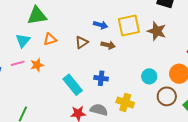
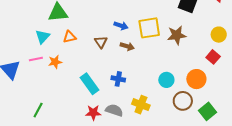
brown star: (157, 31) -> (177, 35), turned -30
brown triangle: (82, 42) -> (101, 42), turned -32

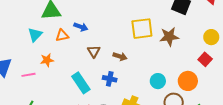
blue arrow: (121, 26) -> (81, 27), moved
brown triangle: (101, 42) -> (94, 51), moved
brown arrow: (127, 46) -> (120, 56), moved
pink line: (36, 59) -> (29, 75), moved

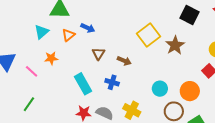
yellow square: (142, 29) -> (148, 35), turned -35
orange triangle: (62, 36) -> (68, 35), turned -32
brown star: (169, 37) -> (175, 45), turned -30
pink line: (29, 75) -> (32, 71), turned 48

